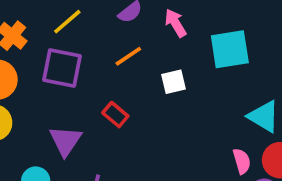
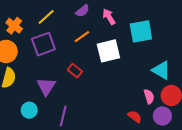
purple square: (62, 68) -> (43, 44), turned -30
white square: (173, 82) -> (108, 51), size x1.6

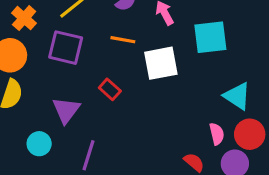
orange line: (82, 37) -> (123, 40), turned 42
purple square: (43, 44) -> (66, 48), turned 30

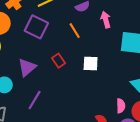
orange line: (123, 40) -> (75, 31), turned 35
white square: (161, 63) -> (91, 63), moved, size x0.7

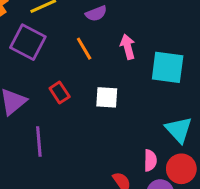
pink arrow: (106, 20) -> (128, 47), moved
purple line: (35, 100) -> (39, 142), moved, turned -36

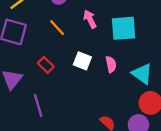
white square: (107, 97) -> (82, 61), turned 30
pink semicircle: (150, 160) -> (111, 64), moved

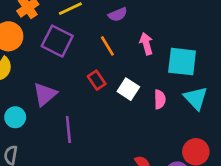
red rectangle: (46, 65) -> (97, 80), moved
cyan triangle: (142, 74) -> (196, 98), moved

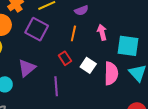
orange line: (107, 46) -> (73, 33), turned 42
pink semicircle: (160, 99) -> (111, 73), size x1.6
purple line: (68, 130) -> (56, 86), moved

